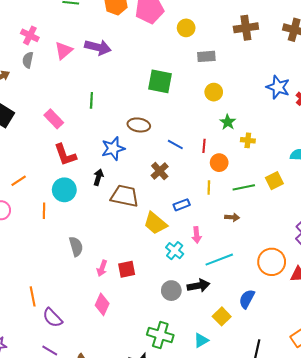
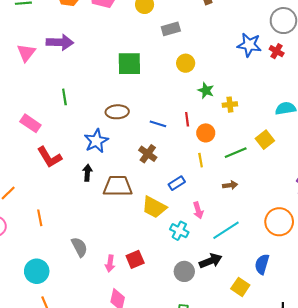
cyan circle: (64, 190) -> (37, 271), moved

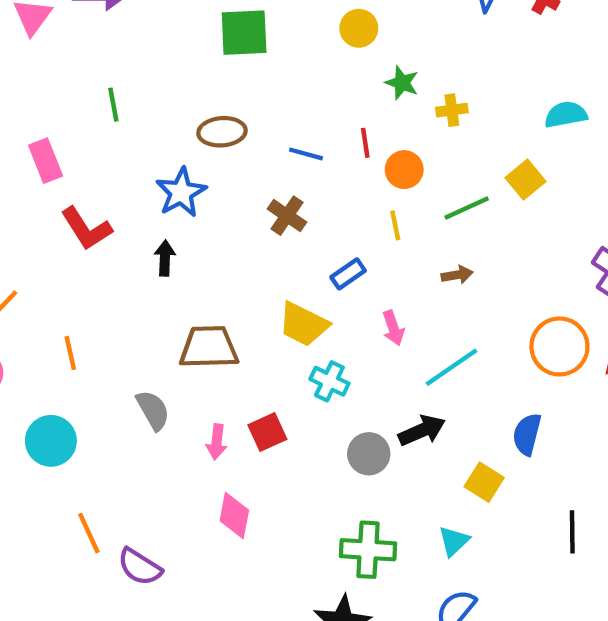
pink rectangle: (30, 123) -> (46, 161), turned 36
brown trapezoid: (118, 186) -> (209, 347), moved
cyan cross: (179, 231) -> (329, 381), moved
cyan circle: (37, 271) -> (51, 441), moved

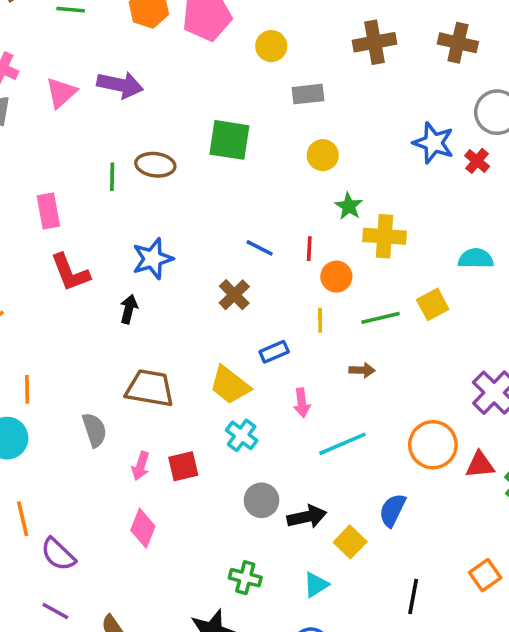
yellow cross: (452, 110) -> (385, 236), size x1.6
brown ellipse: (222, 132) -> (155, 165), moved
orange line: (70, 353) -> (27, 389), moved
black arrow: (422, 430) -> (307, 517), moved
green cross: (368, 550) -> (245, 578), size x0.7

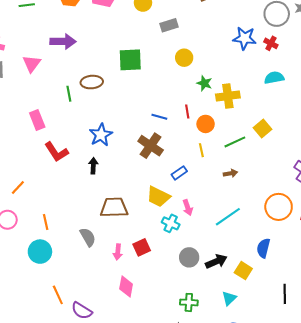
pink triangle: (61, 93) -> (32, 64), moved
cyan semicircle: (476, 259) -> (274, 78), moved
brown cross: (234, 295) -> (151, 146), size x1.4
pink arrow: (302, 403) -> (188, 207), moved

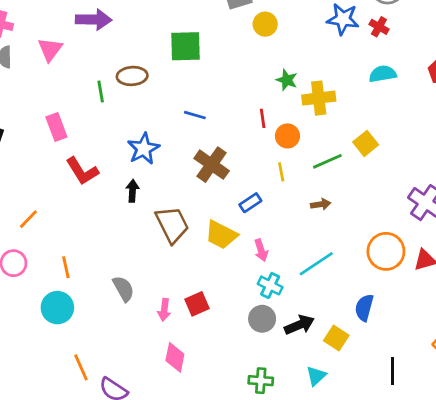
yellow circle: (184, 58) -> (265, 24), moved
blue line: (159, 117) -> (195, 115), moved
brown trapezoid: (114, 208) -> (172, 225), moved, turned 64
cyan cross: (171, 223) -> (270, 285), moved

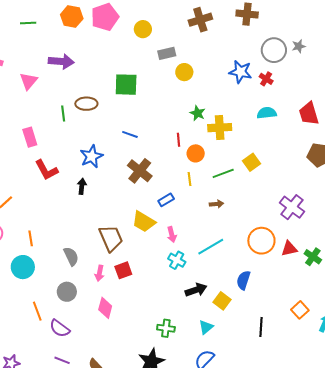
brown trapezoid: (172, 225) -> (111, 238), moved
gray circle: (262, 319) -> (67, 292), moved

